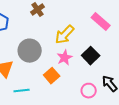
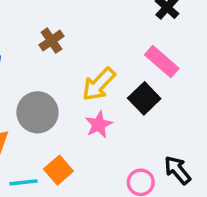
black square: (91, 56) -> (144, 98), moved
orange square: (52, 76) -> (58, 170), moved

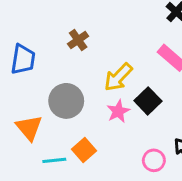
black square: (144, 98) -> (148, 101), moved

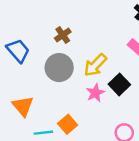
blue trapezoid: (23, 59) -> (18, 51), turned -50
gray circle: (66, 101) -> (59, 68), moved

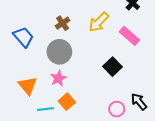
yellow arrow: (95, 65) -> (99, 22), moved
pink star: (95, 93) -> (58, 78), moved

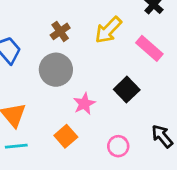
pink star: (58, 78) -> (84, 104), moved
cyan line: (46, 109) -> (16, 146), moved
pink circle: (117, 109) -> (118, 146), moved

